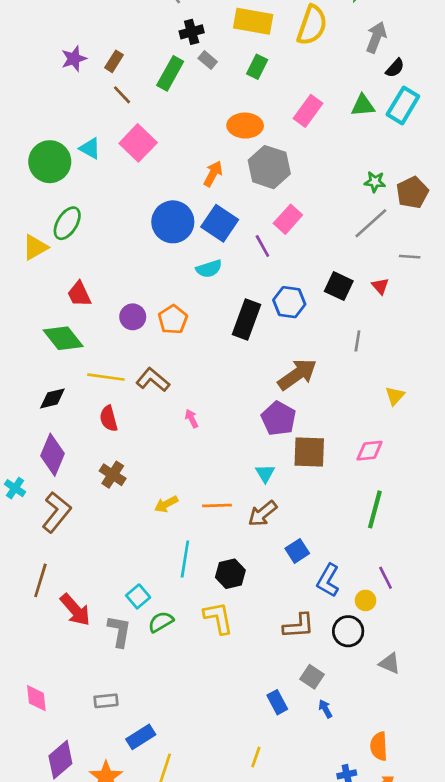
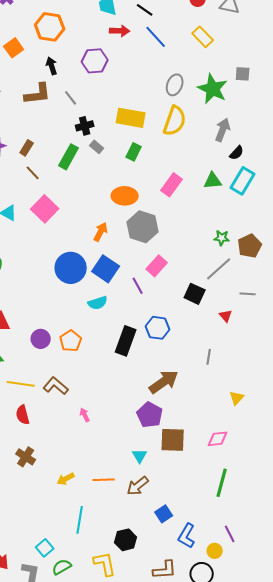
black square: (339, 286) -> (195, 294), moved
black hexagon: (230, 574) -> (126, 540), moved

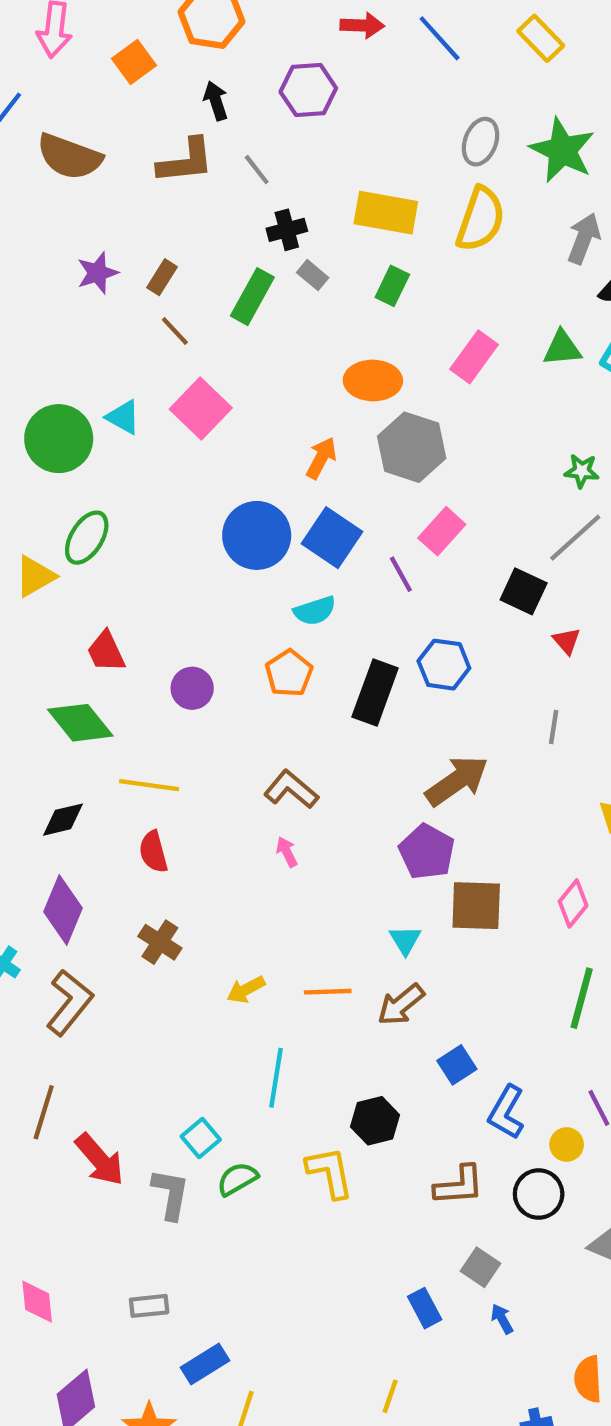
red triangle: (226, 316) -> (567, 641), moved
orange pentagon: (71, 341) -> (289, 673), moved
brown L-shape: (56, 386) -> (291, 789), moved
pink diamond: (218, 439) -> (573, 903), turned -45

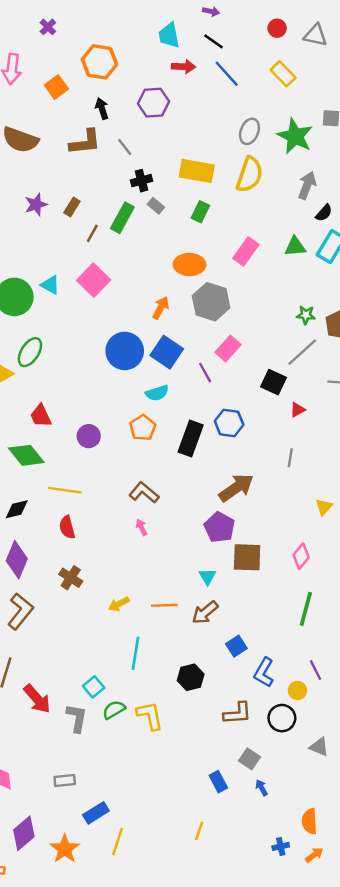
brown line: (175, 331) -> (92, 233), moved, turned 72
red triangle: (567, 641) -> (297, 410), turned 42
yellow L-shape: (330, 1172) -> (150, 716), moved

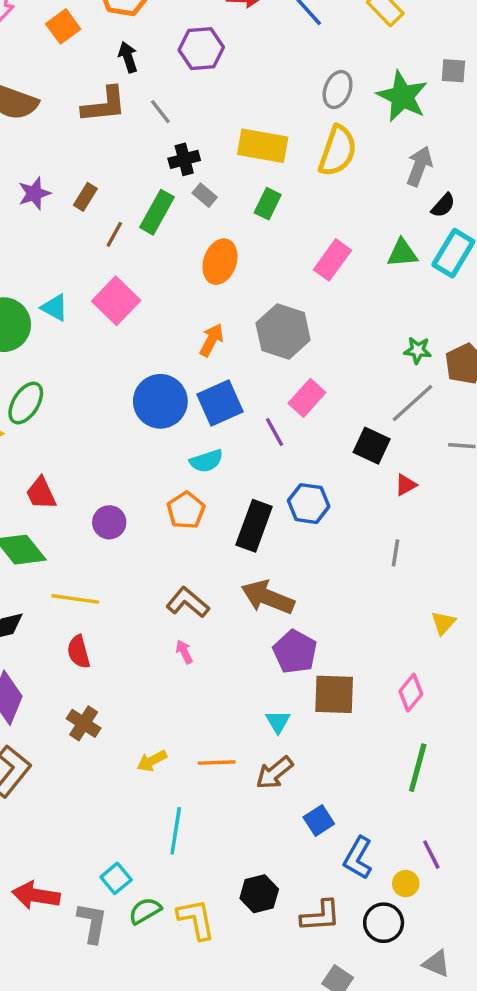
orange ellipse: (189, 265) -> (220, 262), moved, turned -72
blue square: (167, 352) -> (220, 403), turned 32
brown arrow: (236, 488) -> (268, 597), moved, turned -123
black hexagon: (191, 677) -> (259, 894), moved
red arrow: (37, 699) -> (36, 895), turned 140

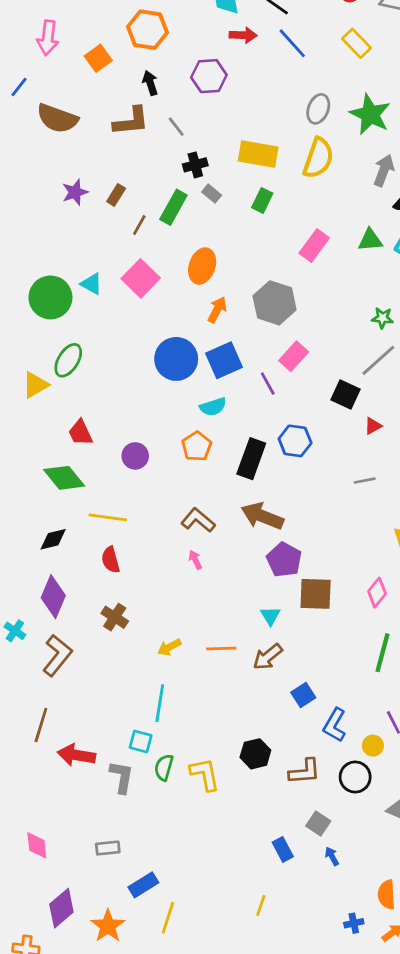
orange ellipse: (220, 262) -> (202, 266), moved
gray line: (395, 553) -> (365, 481), turned 70
cyan line: (176, 831) -> (160, 703), moved
cyan square: (116, 878) -> (141, 741), turned -35
green semicircle: (145, 911) -> (164, 767), turned -44

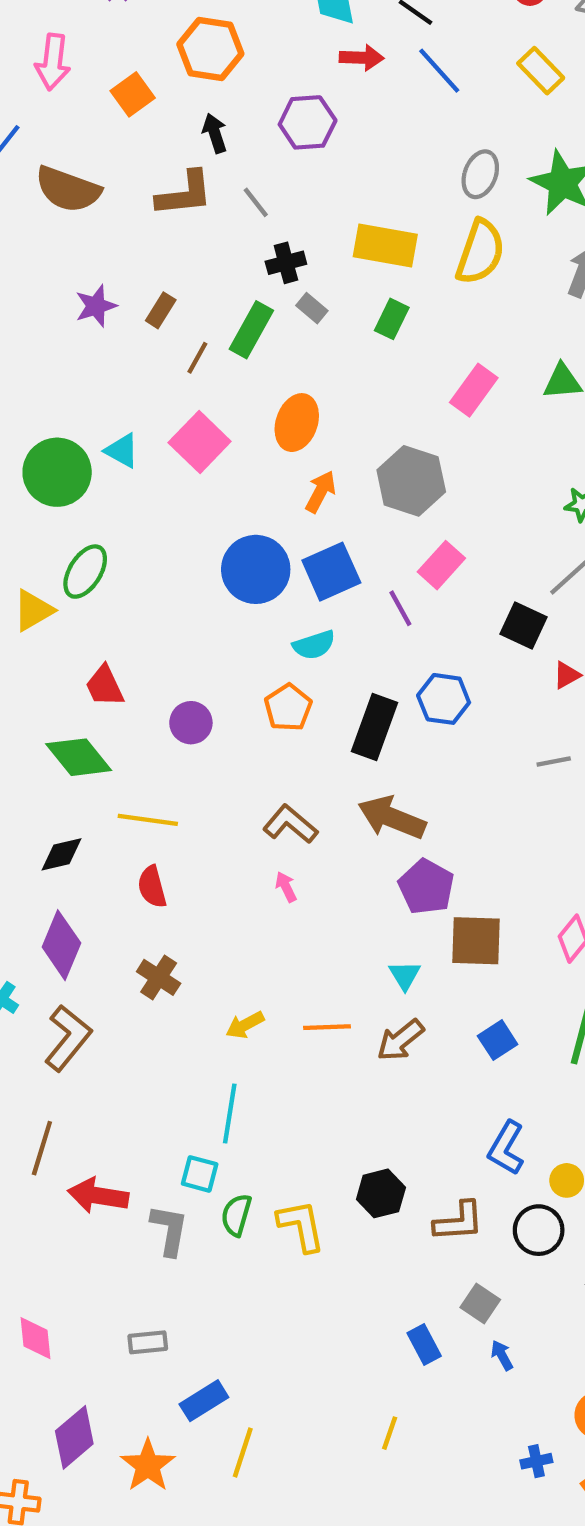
blue square: (303, 695) -> (498, 1040), moved

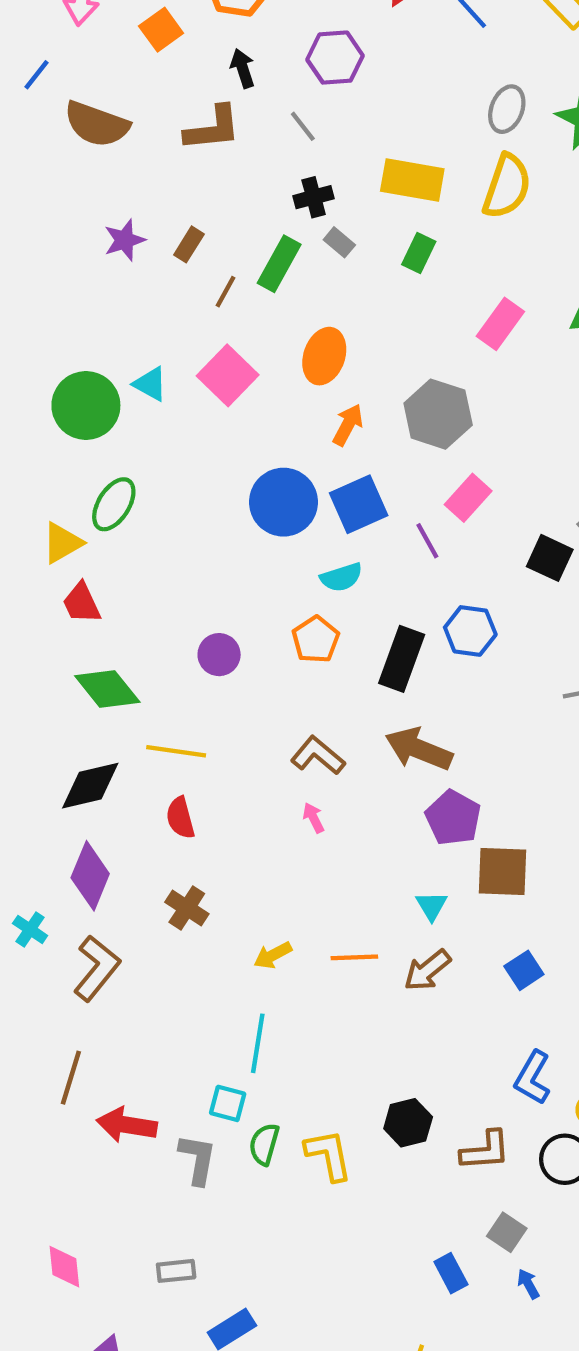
gray line: (256, 202) -> (303, 126), moved
red trapezoid: (105, 686) -> (82, 603), moved
black diamond: (61, 854) -> (90, 786), size x1.4

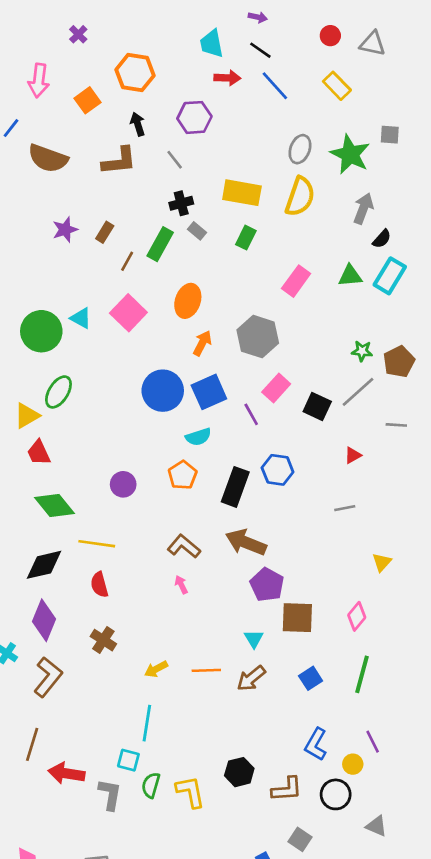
black square: (550, 558) -> (317, 406), moved

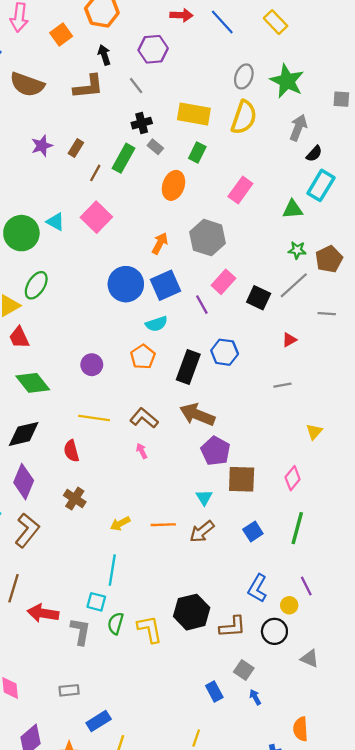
gray square: (390, 135) -> (341, 99), moved
green triangle: (350, 276) -> (293, 209), moved
orange ellipse: (188, 301) -> (173, 185), moved
yellow line: (97, 544) -> (94, 418), moved
black hexagon: (239, 772) -> (192, 612), size x1.4

